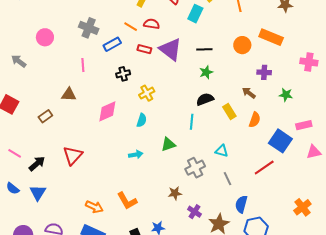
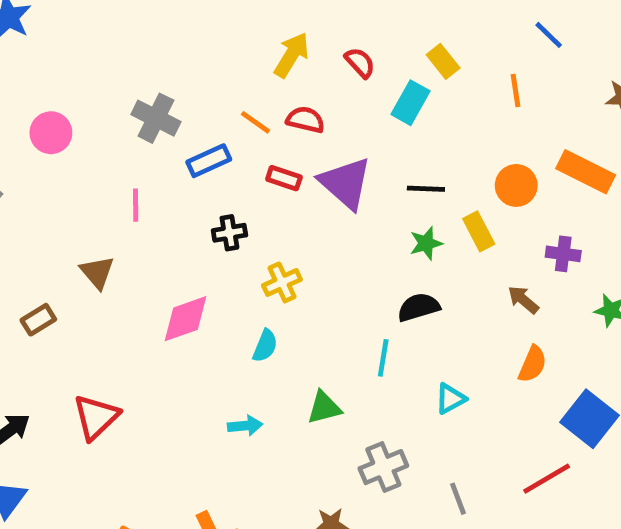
brown triangle: (69, 95) -> (97, 272), turned 42
yellow rectangle: (229, 112) -> (479, 231), moved
cyan triangle: (222, 151) -> (450, 399), moved, turned -48

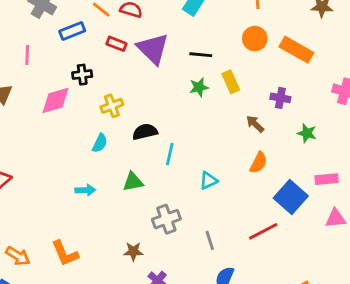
orange circle: (516, 185) -> (255, 39), moved
black semicircle: (419, 307) -> (145, 132), moved
pink diamond: (186, 319) -> (56, 100), moved

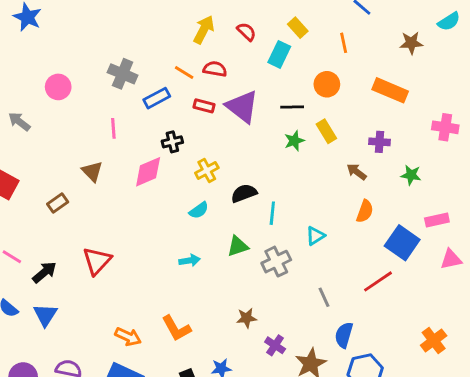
orange circle: (255, 39) -> (327, 84), moved
cyan semicircle: (100, 143) -> (199, 210), turned 36
gray cross: (166, 219) -> (276, 262), moved

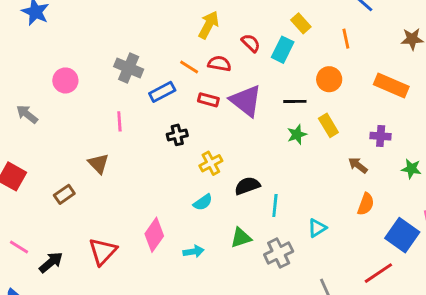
red semicircle: (246, 32) -> (251, 43), moved
pink diamond: (148, 172) -> (154, 235), moved, turned -32

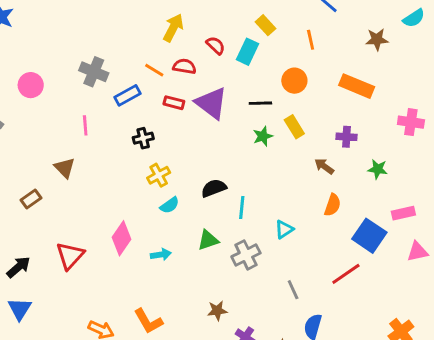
yellow cross: (211, 163) -> (159, 175), moved

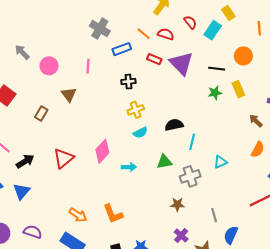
pink circle: (31, 85) -> (49, 66), moved
brown rectangle: (31, 199) -> (41, 114), turned -32
gray line: (293, 290) -> (214, 215), moved
brown star: (217, 311) -> (177, 204), moved

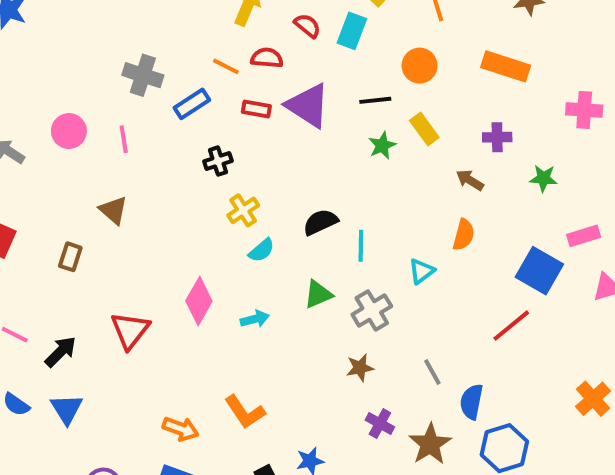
pink circle: (49, 66) -> (69, 131), moved
pink line: (88, 66) -> (124, 139), moved
orange semicircle: (258, 149) -> (464, 235), moved

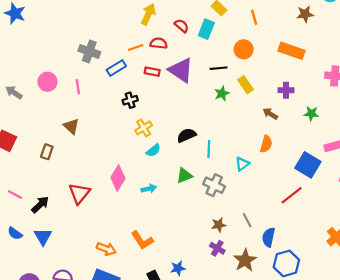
orange line: (226, 66) -> (136, 47), turned -48
gray cross: (372, 310) -> (214, 185), turned -35
brown star: (360, 368) -> (219, 225), moved

